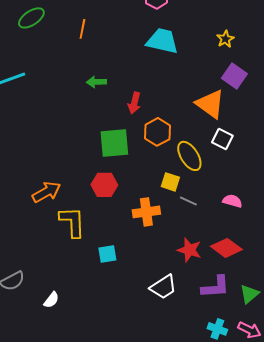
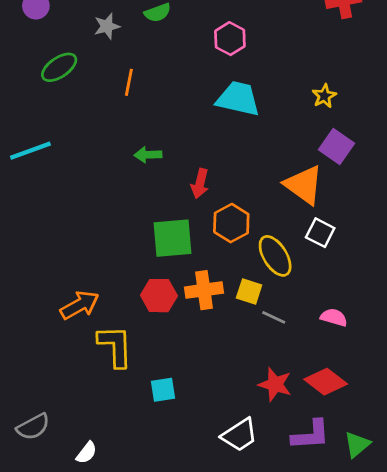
orange cross: (146, 212) -> (204, 290), moved

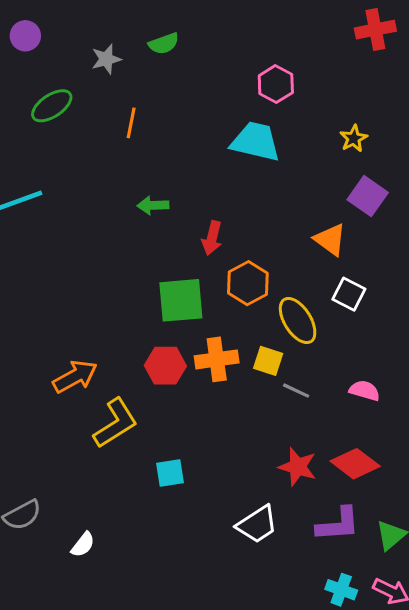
pink hexagon: (230, 39) -> (276, 84), moved
orange triangle: (304, 185) -> (330, 240), size x0.7
yellow L-shape: (115, 346) -> (116, 423), turned 60

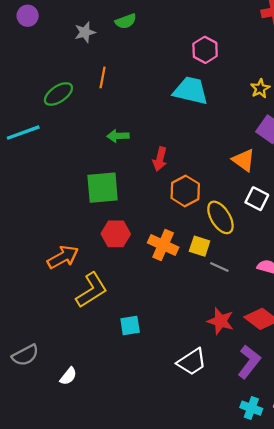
green ellipse: (52, 106) -> (58, 94), moved
green square: (181, 300) -> (103, 188), moved
orange cross: (217, 359) -> (163, 245), turned 32
red hexagon: (165, 366) -> (116, 234), moved
purple L-shape: (338, 524) -> (249, 362), turned -48

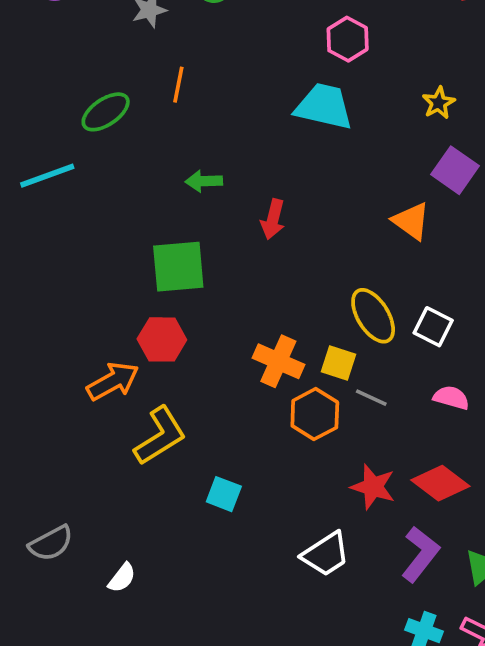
orange hexagon: (185, 191) -> (315, 414), moved
white square: (257, 199) -> (433, 327), moved
red hexagon: (116, 234) -> (162, 339), moved
cyan square: (130, 325) -> (224, 494), turned 30

